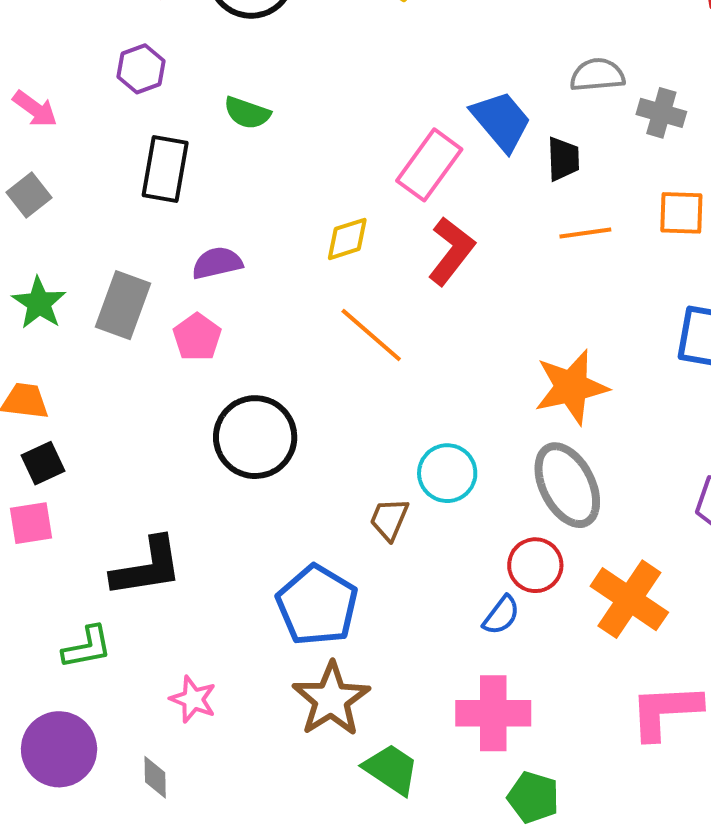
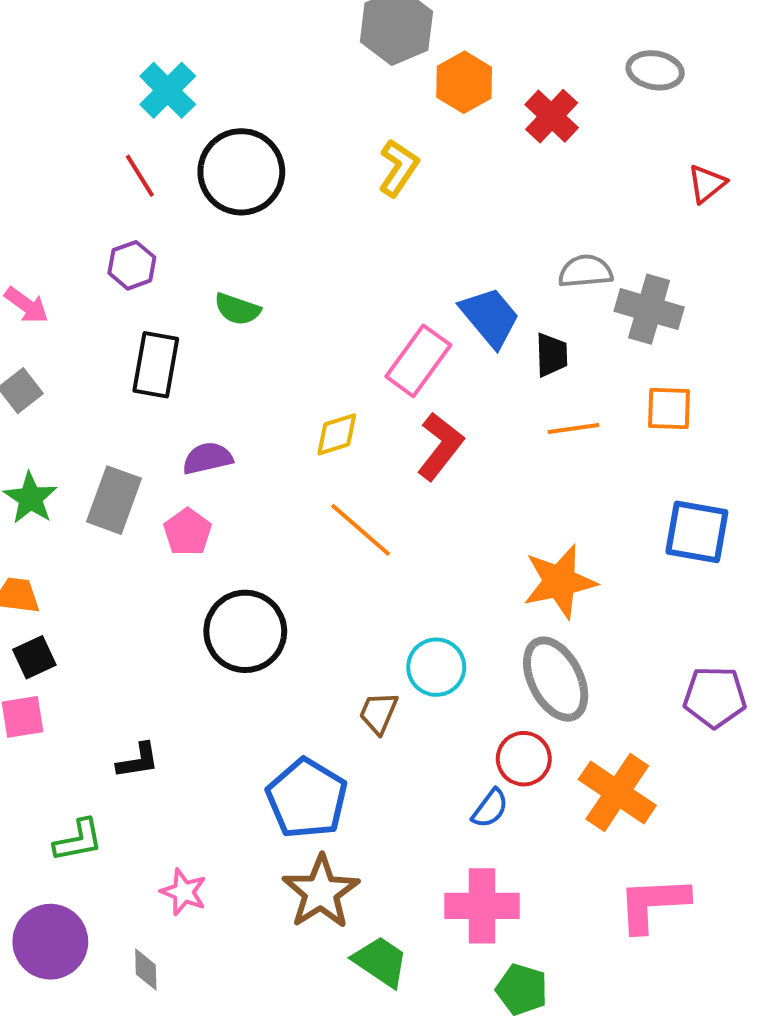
gray cross: (661, 113) -> (649, 309), size x1.4
black L-shape: (147, 567) -> (138, 761), size x0.6

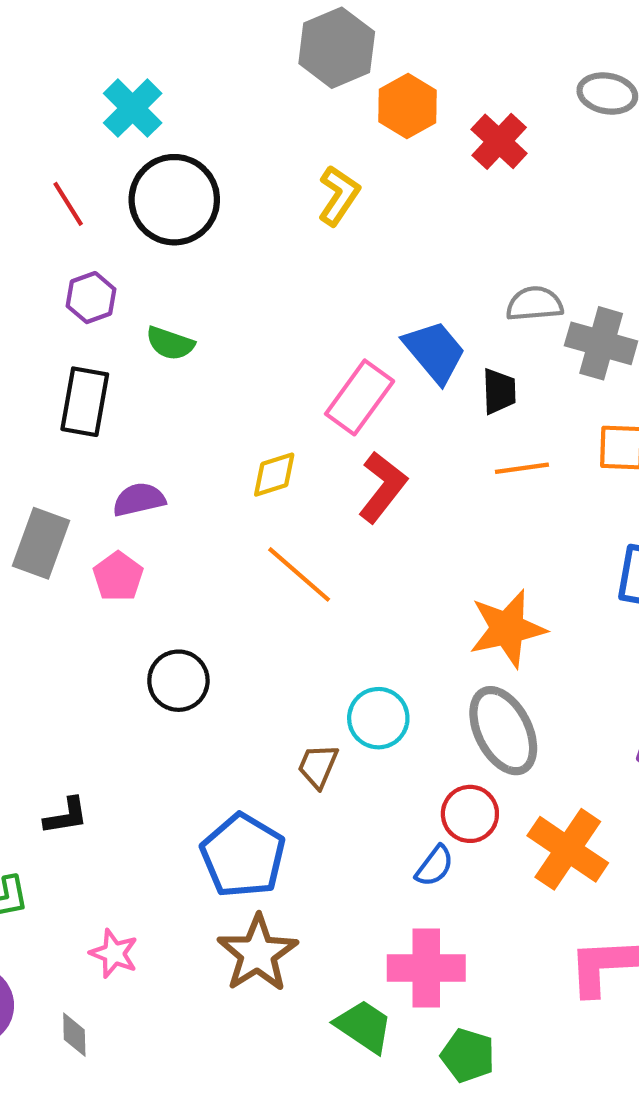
cyan cross: (168, 90) -> (133, 108), moved
purple hexagon: (132, 265) -> (91, 298), moved
black circle: (245, 631) -> (178, 681), size x0.7
green trapezoid: (381, 962) -> (364, 1026), moved

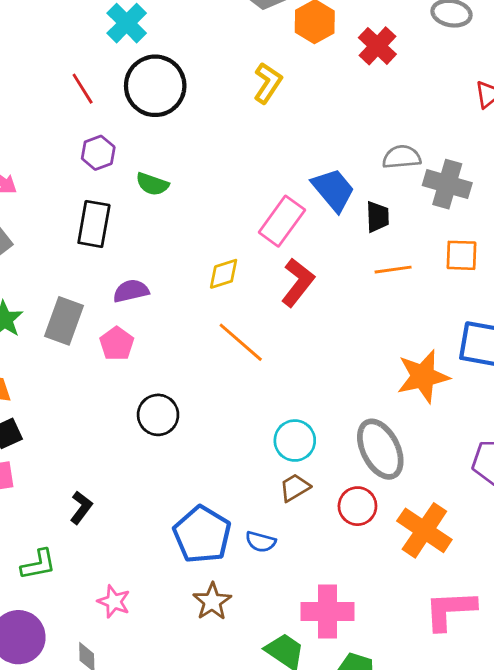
orange star: (507, 629) -> (423, 376), moved
brown trapezoid: (318, 766) -> (295, 488), moved, turned 36
black L-shape: (66, 816) -> (81, 508), turned -44
blue semicircle: (435, 866) -> (261, 542), moved, turned 68
brown star: (258, 953) -> (212, 602), size x0.7

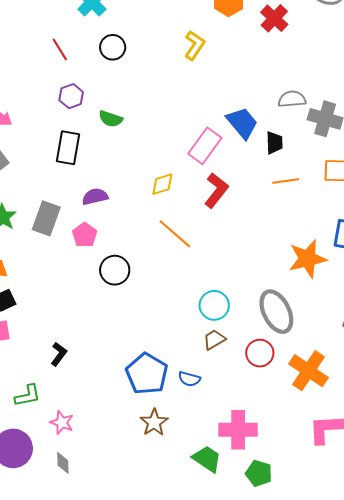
black circle: (155, 86) -> (113, 47), size x0.6
black circle: (158, 415) -> (115, 270), moved
pink star: (114, 602) -> (62, 422), moved

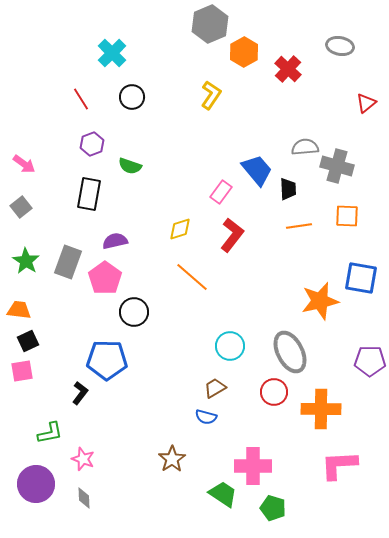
pink rectangle: (205, 146) -> (221, 192), size x0.7
pink pentagon: (85, 235) -> (105, 278), size x1.4
brown trapezoid: (214, 340) -> (215, 388), moved
orange cross: (309, 371) -> (321, 409), turned -33
blue pentagon: (147, 374) -> (107, 360), moved, turned -30

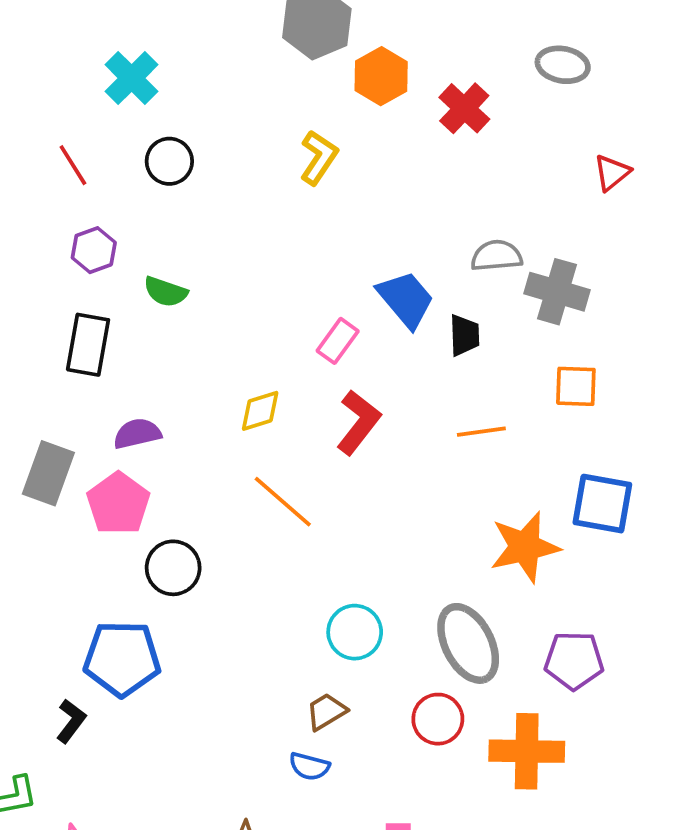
orange line: (299, 226) -> (481, 432), moved
purple pentagon: (370, 361) -> (574, 660), moved

